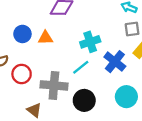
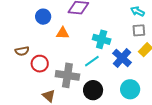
blue circle: (22, 34) -> (43, 17), moved
cyan cross: (90, 42) -> (102, 39), turned 30

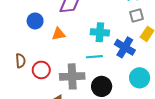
brown semicircle: (22, 51) -> (21, 61), turned -72
cyan line: (92, 61) -> (94, 57), turned 42

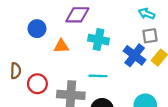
cyan cross: (100, 32) -> (99, 40), moved
blue cross: (125, 47) -> (135, 55), moved

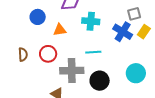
red circle: (37, 84) -> (48, 54), moved

